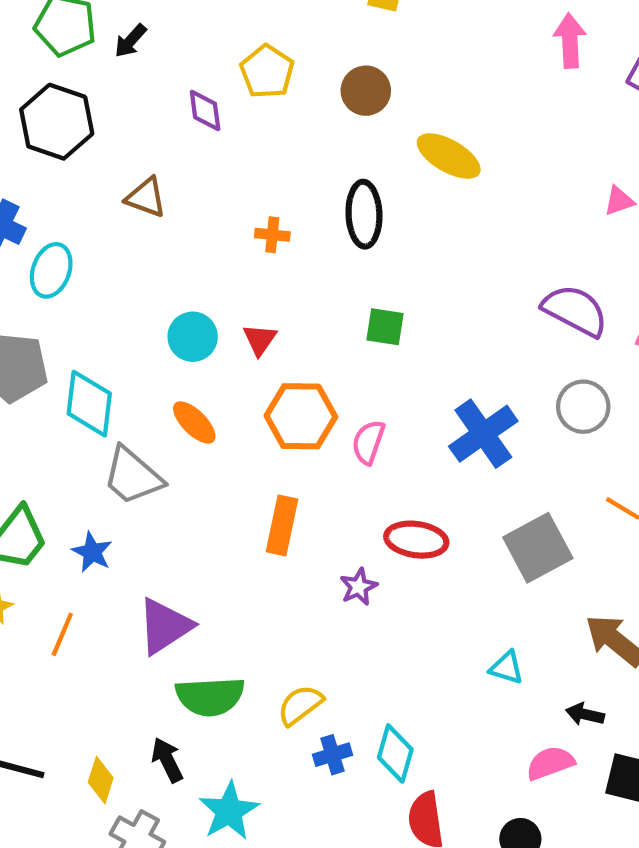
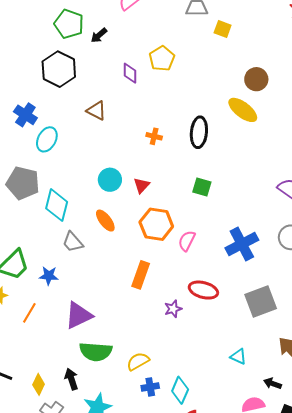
brown circle: (366, 91) -> (256, 79), moved
gray trapezoid: (133, 476) -> (73, 242), size x0.7
blue star: (92, 552) -> (49, 276), turned -30

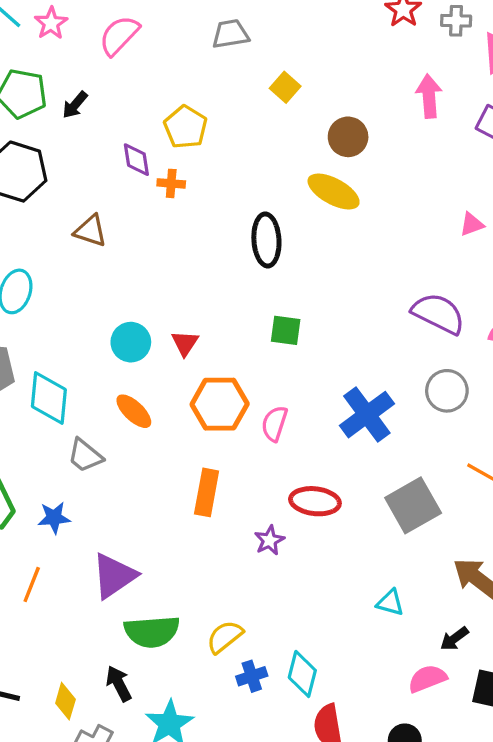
yellow square: (223, 29) -> (285, 87), moved, turned 30
orange cross: (154, 136) -> (171, 183), moved
black arrow: (273, 384) -> (454, 639), turned -48

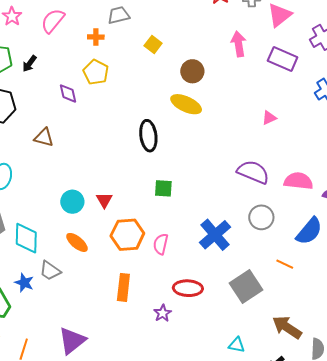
orange cross: (171, 183) -> (96, 37), moved
blue star: (54, 518) -> (24, 283), moved, turned 30

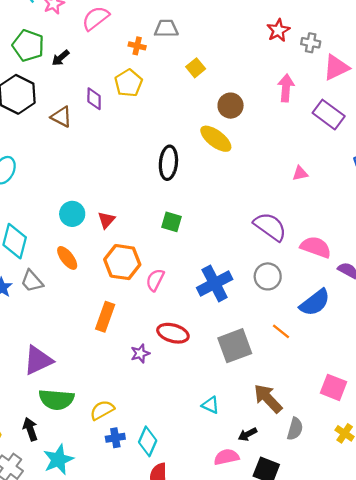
brown triangle: (44, 138) -> (61, 117), moved

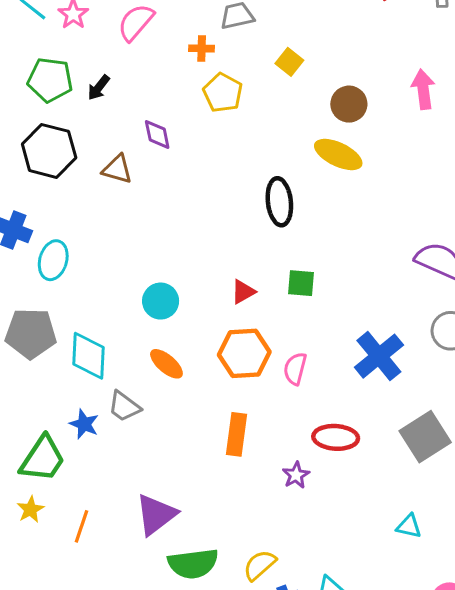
yellow pentagon: (128, 83) -> (223, 93), moved
pink arrow: (286, 88) -> (423, 89), moved
red triangle: (106, 220) -> (243, 292), moved, turned 30

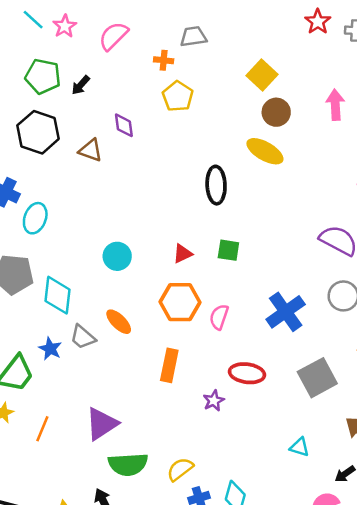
yellow square: (289, 62) -> (262, 75), moved, size x1.4
orange ellipse: (166, 364) -> (119, 322), moved

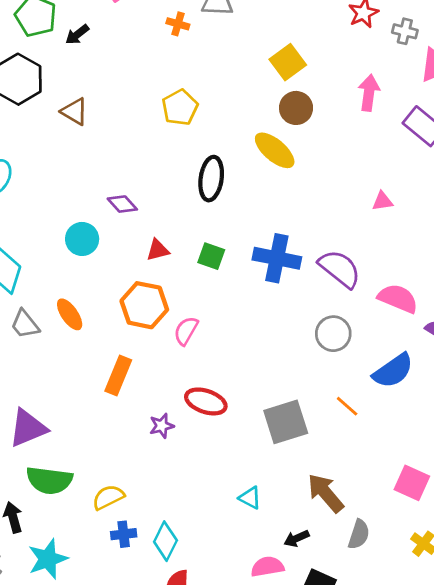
yellow pentagon: (178, 96) -> (180, 107), moved
pink arrow: (335, 105) -> (369, 93), moved
purple diamond: (124, 125) -> (122, 204), moved, turned -45
blue cross: (286, 312) -> (277, 258), moved, turned 36

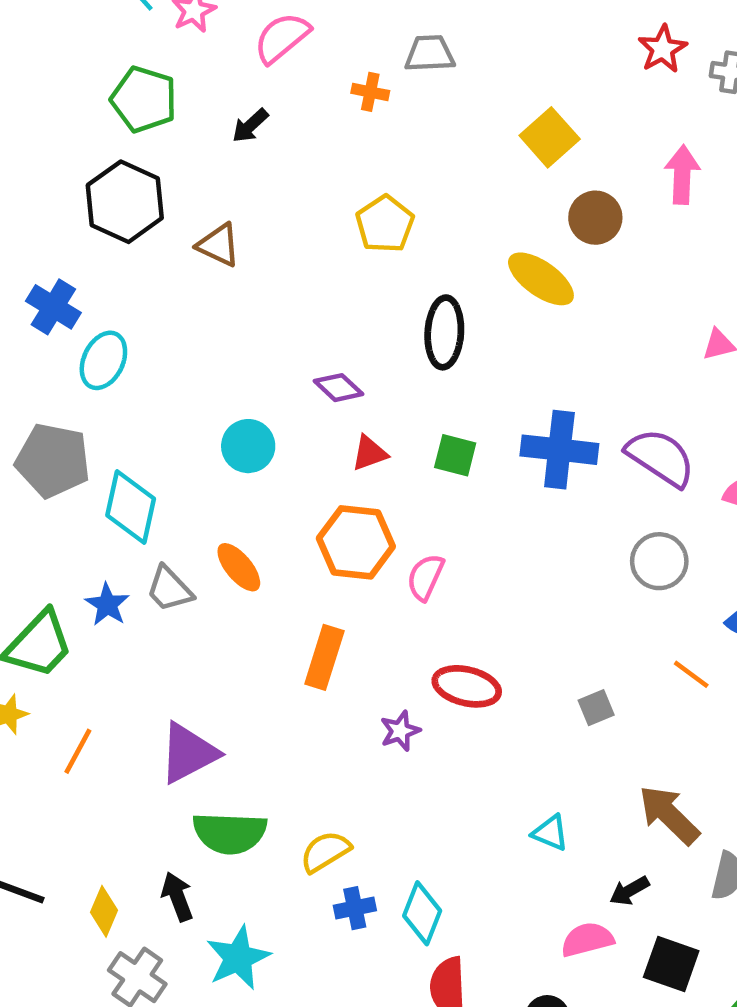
black arrow: (77, 34) -> (250, 126), moved
brown circle: (296, 108) -> (595, 218), moved
purple diamond: (122, 204) -> (338, 388), moved
gray square: (286, 422) -> (596, 708), size x0.5

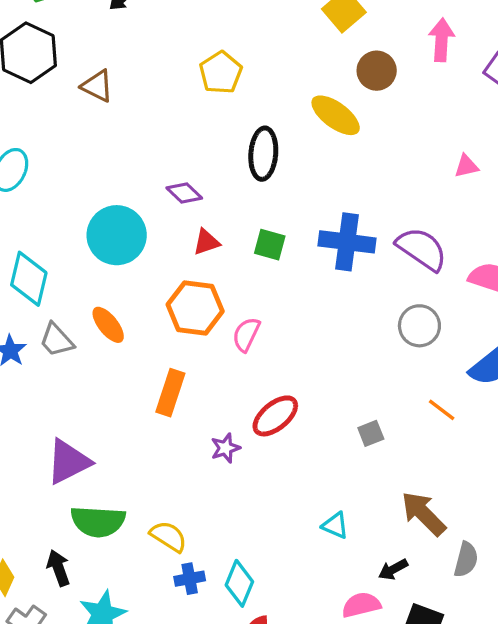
cyan circle: (248, 446) -> (117, 235), size x1.5
red ellipse: (467, 686) -> (275, 416), turned -54
yellow semicircle: (325, 852) -> (169, 536), turned 63

